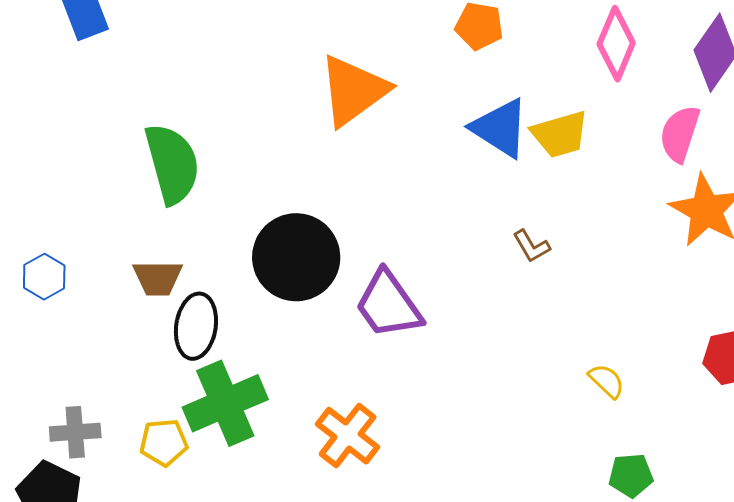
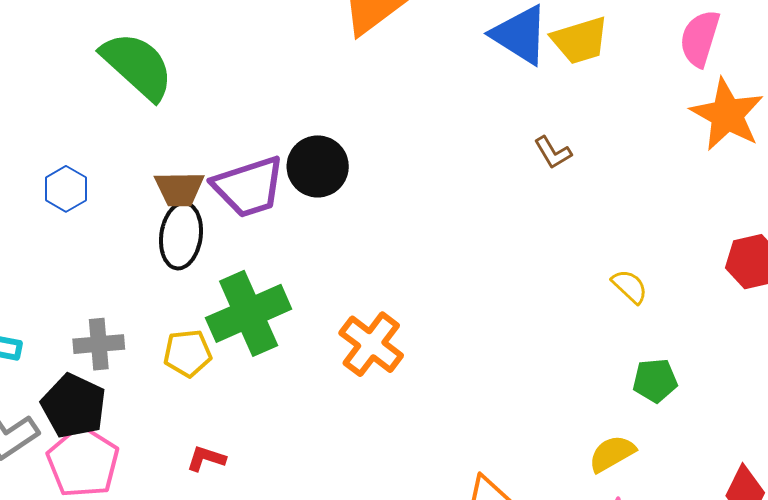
green semicircle: (172, 164) -> (137, 66), moved, turned -32
black circle: (296, 257) -> (318, 166), size x0.7
purple trapezoid: (388, 305) -> (249, 187), moved, turned -72
black ellipse: (196, 326) -> (181, 236), moved

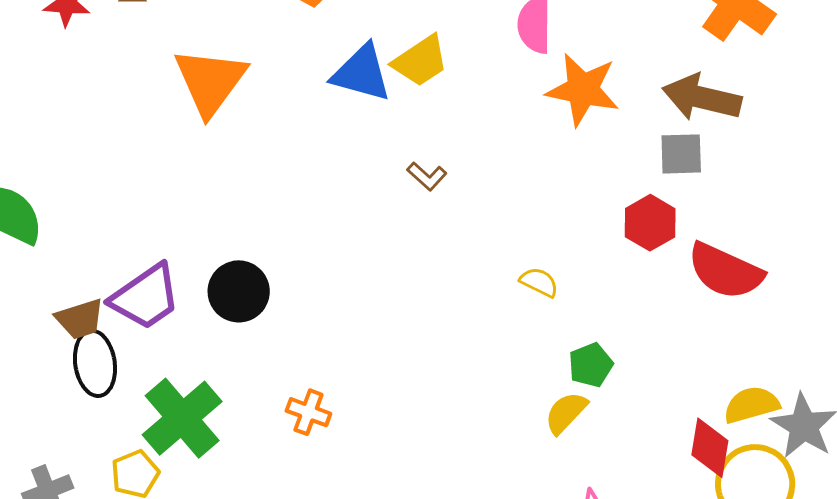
black circle: (318, 166) -> (239, 291), moved
orange cross: (371, 344) -> (308, 412), size x0.7
yellow semicircle: (612, 454) -> (566, 413), moved

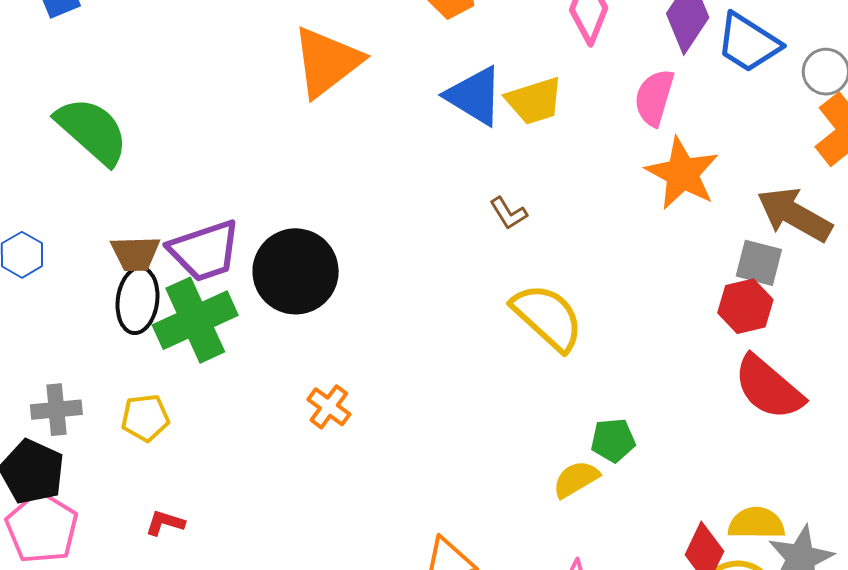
red hexagon: (650, 223) -> (745, 306), moved
yellow semicircle: (539, 282) -> (548, 317), moved, size x2.0
black circle: (239, 291) -> (296, 271), size x1.4
green cross: (182, 418) -> (195, 320), moved

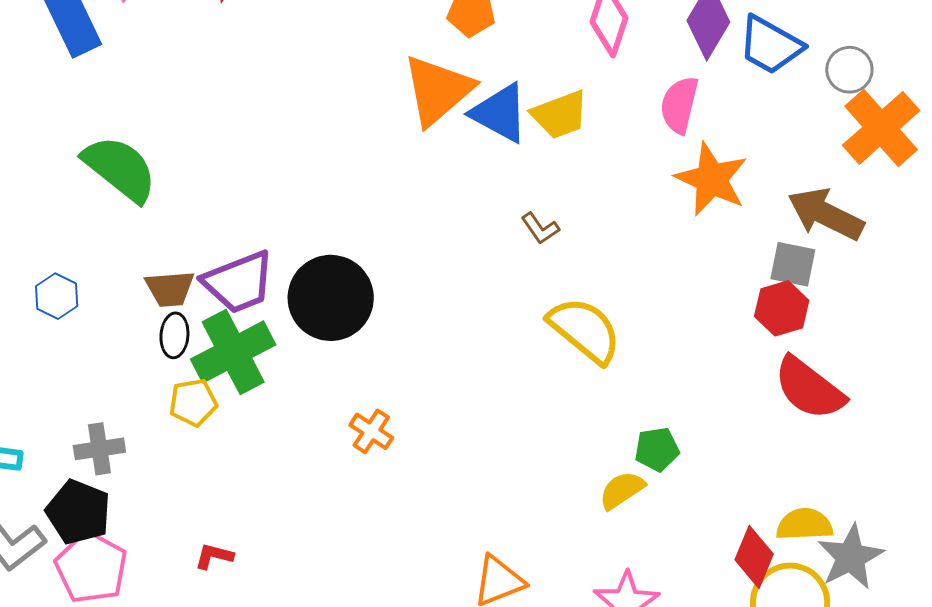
orange triangle: (327, 62) -> (438, 90), moved
black ellipse: (138, 300) -> (174, 335), size x0.7
yellow pentagon: (145, 418) -> (193, 402), moved

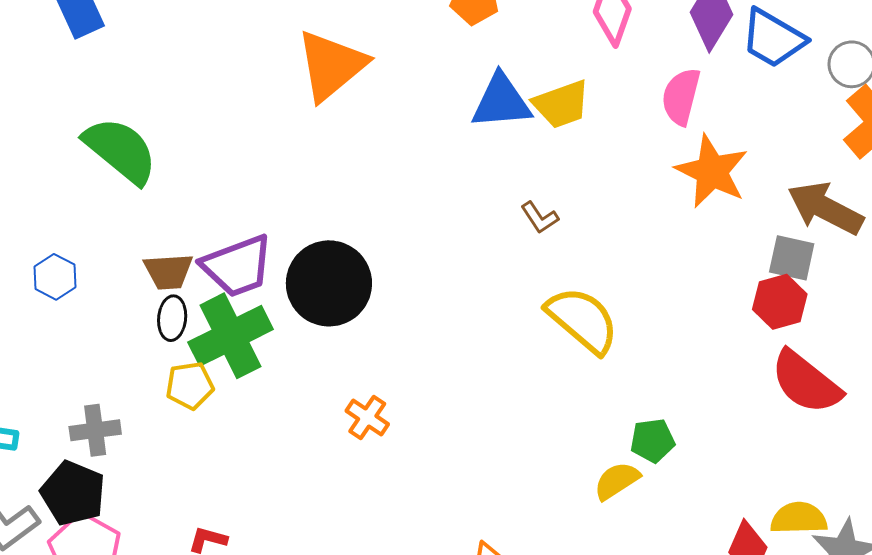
orange triangle: (438, 90) -> (331, 65), moved
blue triangle: (500, 113) -> (501, 102), turned -34

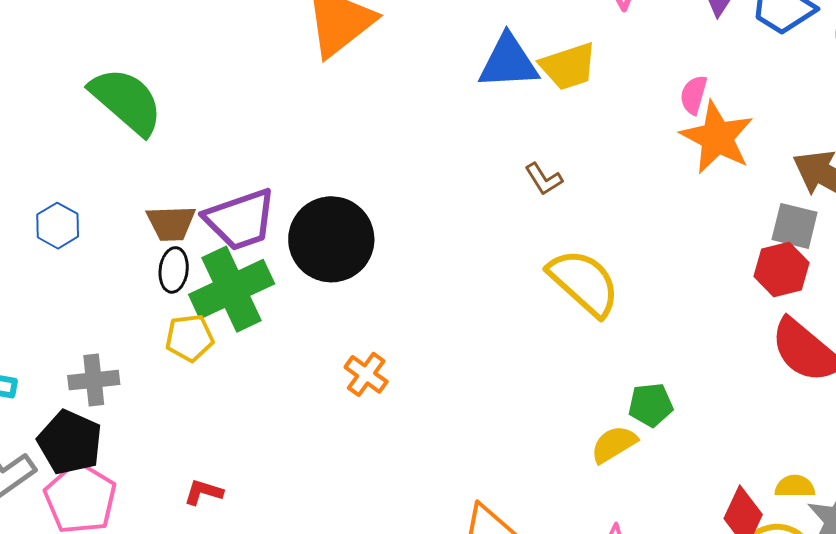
pink semicircle: (681, 97) -> (694, 95), moved, size x0.7
yellow semicircle: (799, 518) -> (795, 486), size x0.7

